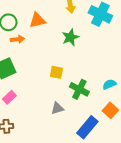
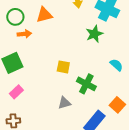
green star: (70, 37) -> (94, 34), moved
cyan semicircle: (109, 84) -> (116, 65), moved, turned 64

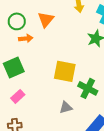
orange triangle: (44, 15) -> (46, 19), turned -36
yellow square: (63, 67) -> (65, 71), size x1.6

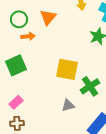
green cross: (88, 88) -> (90, 86), turned 30
pink rectangle: (18, 96) -> (16, 102), moved

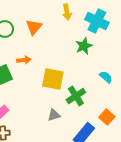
orange arrow: (28, 36) -> (24, 60), moved

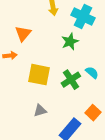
orange triangle: (34, 27) -> (23, 34), moved
green cross: (76, 96) -> (71, 80), moved

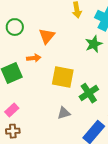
green cross: (71, 80) -> (89, 93), moved

